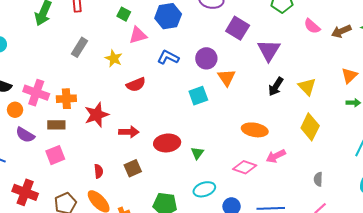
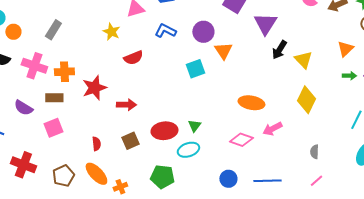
gray rectangle: (79, 47) -> (53, 30), moved
black arrow: (276, 87) -> (279, 50), moved
orange circle: (15, 110) -> (13, 32), moved
red ellipse: (167, 143) -> (164, 131), moved
cyan ellipse: (204, 189) -> (188, 150), moved

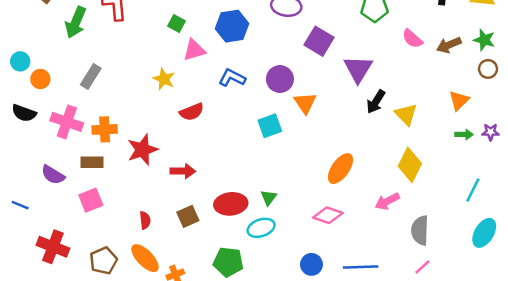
orange ellipse: (251, 103) -> (340, 169), turned -65
pink arrow: (272, 129) -> (387, 201), moved
gray semicircle: (314, 152) -> (420, 230), size x1.6

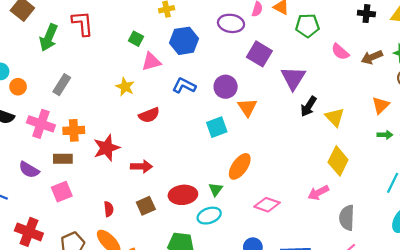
orange ellipse: (340, 169) -> (240, 166), moved

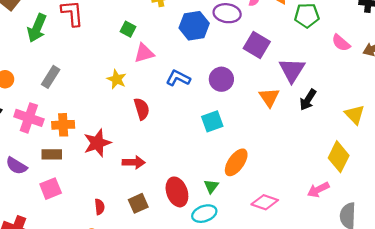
blue hexagon: (184, 41) -> (194, 26), moved
orange triangle: (247, 107) -> (269, 97), moved
red semicircle: (149, 115) -> (142, 109), turned -85
yellow triangle: (335, 117) -> (355, 115), moved
red ellipse: (183, 195) -> (177, 192), turned 76

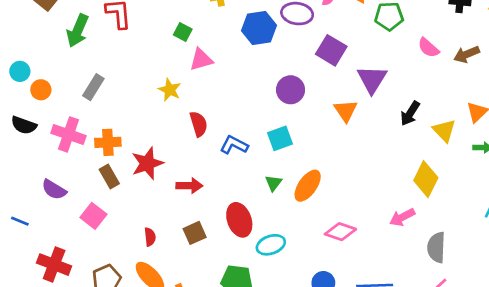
blue L-shape: (178, 78) -> (234, 145), moved
black arrow: (308, 100) -> (410, 113), moved
brown rectangle: (52, 154) -> (109, 176), moved, turned 60
green triangle: (211, 186) -> (273, 183), moved
pink square: (51, 189) -> (93, 216), turned -30

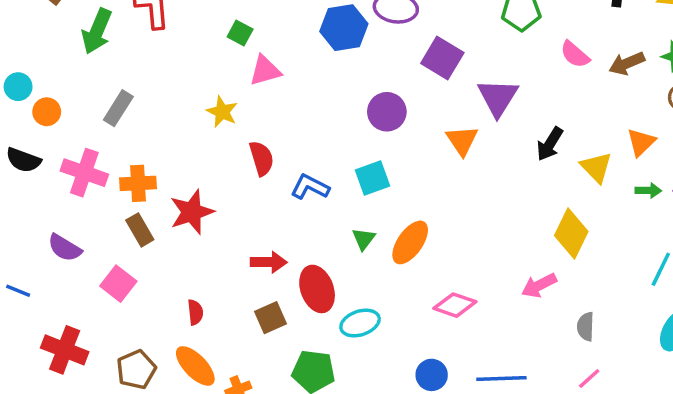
red arrow: (189, 186) -> (269, 262), moved
brown square: (195, 233) -> (270, 318), moved
gray semicircle: (436, 247) -> (586, 327), size x0.7

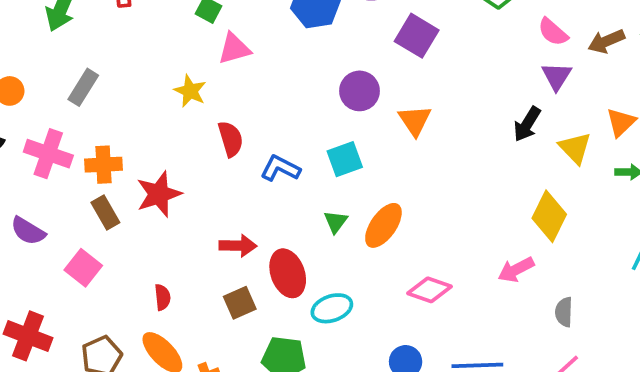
purple triangle: (498, 97) -> (557, 76), moved, size x0.7
orange triangle: (462, 140) -> (415, 120), moved

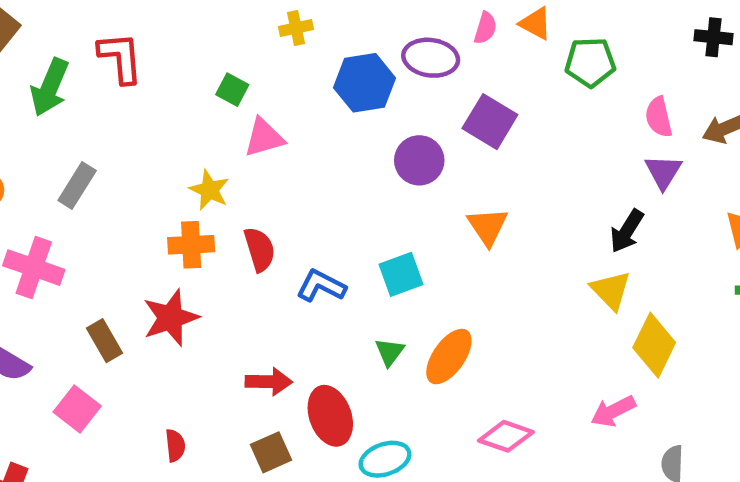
pink semicircle: (553, 32) -> (659, 117), turned 36
purple circle: (360, 91) -> (419, 160), moved
yellow triangle: (575, 148) -> (611, 290), moved
orange cross: (104, 165) -> (191, 245), moved

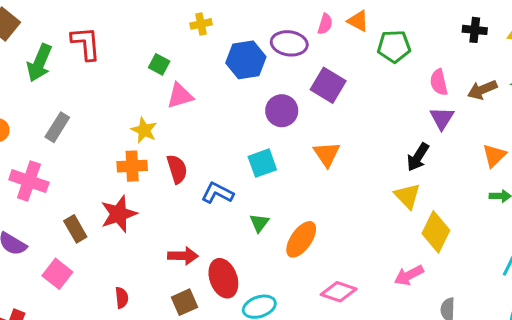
cyan square: (401, 274) -> (262, 163), moved
green triangle: (390, 352) -> (259, 223), moved

